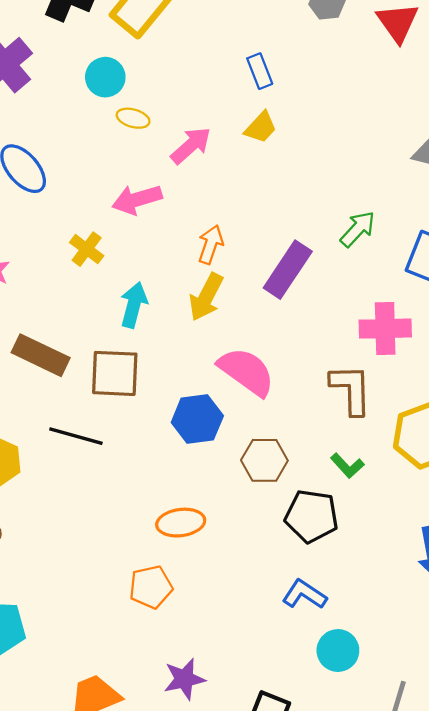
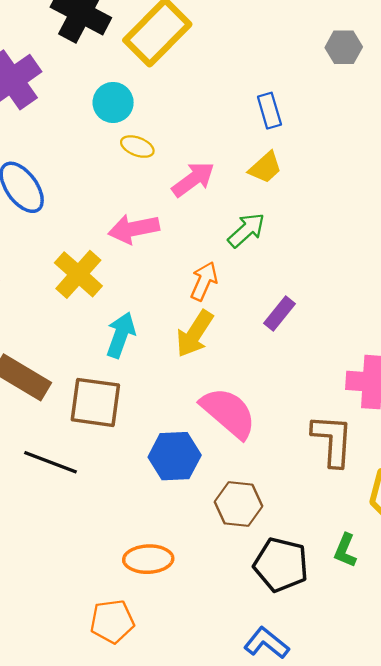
green arrow: (358, 229) -> (246, 230), moved
yellow cross: (87, 249) -> (78, 274), size x1.4
purple rectangle: (288, 270) -> (279, 314), size x0.6
green L-shape: (347, 466) -> (345, 550), moved, turned 60

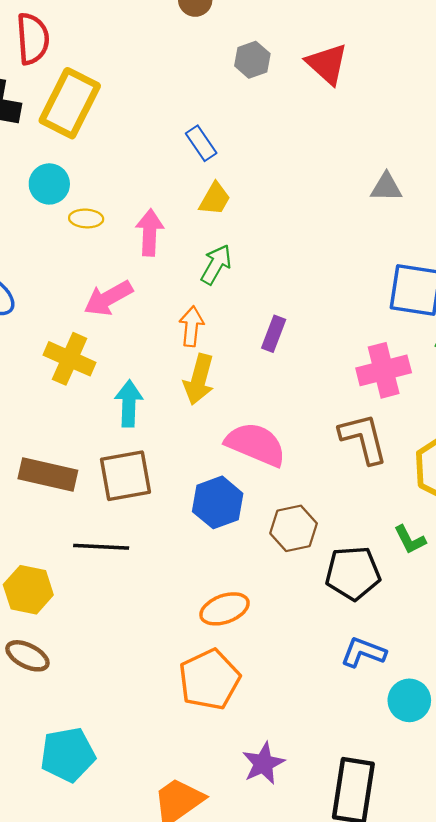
pink arrow: (193, 179) -> (150, 232), turned -33
green L-shape: (345, 550) -> (410, 540), turned -32
orange pentagon: (112, 621) -> (209, 680), size x1.4

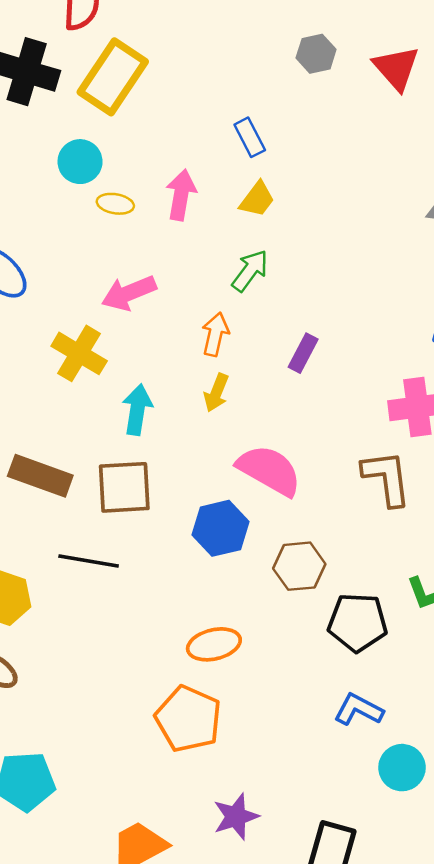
pink arrow: (150, 232) -> (181, 195), moved
yellow arrow: (199, 379) -> (216, 393), size x0.7
orange pentagon: (209, 680) -> (188, 719), turned -30

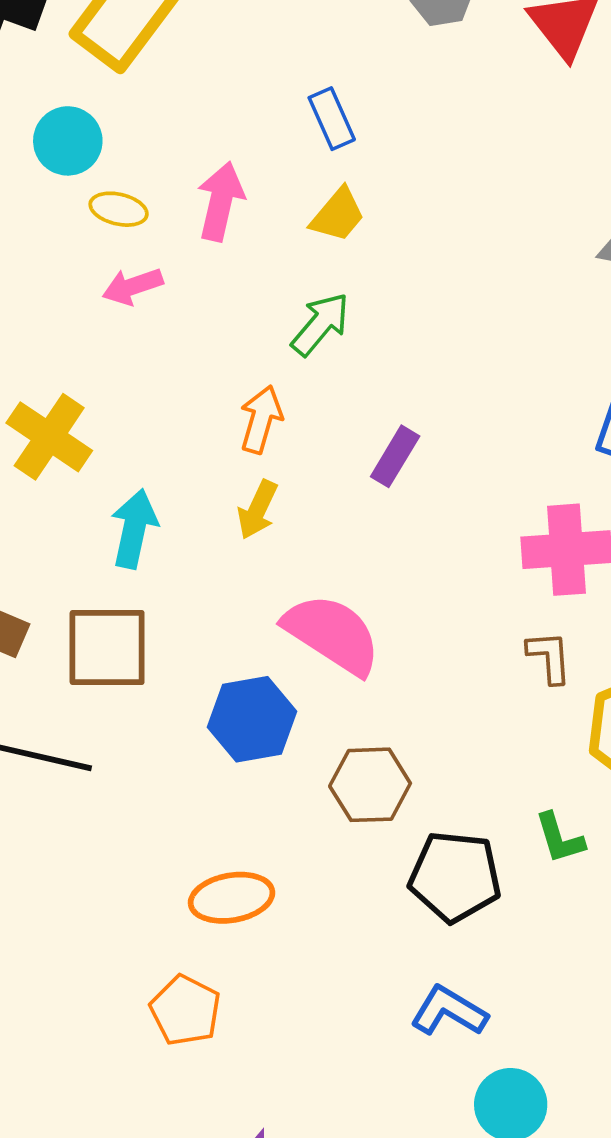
pink arrow: (129, 293) -> (133, 286), moved, size x0.7
brown L-shape: (387, 478) -> (549, 657), moved, size x0.6
orange pentagon: (188, 719) -> (185, 1010), size x0.7

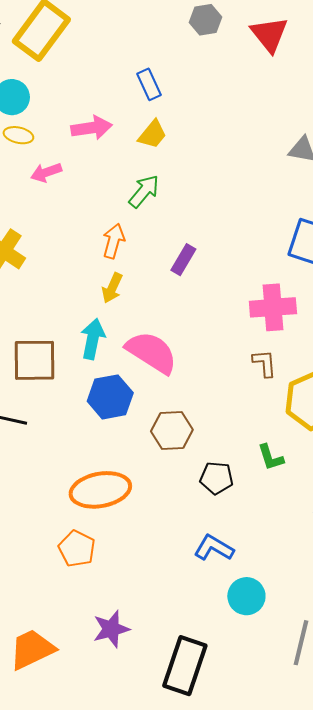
pink arrow: (221, 201) -> (92, 128), turned 69
yellow ellipse: (119, 209) -> (18, 135), moved
cyan arrow: (134, 529) -> (93, 339), moved
black pentagon: (455, 877) -> (216, 478), size x0.7
orange ellipse: (232, 898) -> (100, 490), size x1.4

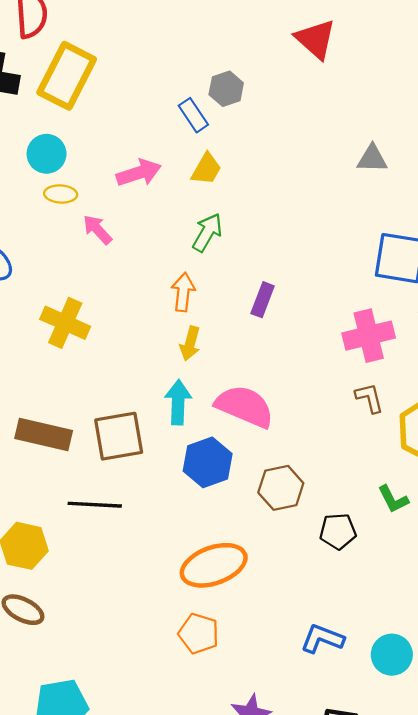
gray hexagon: (205, 20) -> (226, 89), moved
pink arrow: (46, 172) -> (97, 230), turned 76
blue L-shape: (214, 548) -> (322, 639), moved

